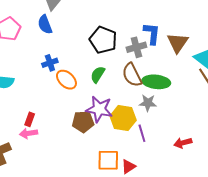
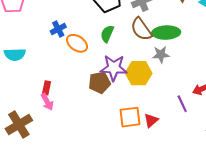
pink arrow: (28, 133) -> (47, 102), turned -102
purple line: (142, 133) -> (182, 104), moved

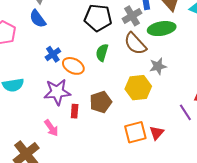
green ellipse: (166, 33) -> (162, 29), moved
purple star: (114, 68) -> (57, 92), moved
red rectangle: (46, 88) -> (75, 111), moved

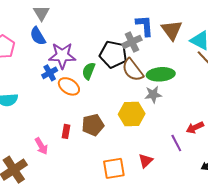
black pentagon: (98, 18) -> (113, 54), moved
green ellipse: (162, 29) -> (161, 74), moved
green semicircle: (102, 53) -> (89, 71), moved
purple star: (57, 92) -> (62, 56), moved
orange square: (135, 132) -> (114, 168), moved

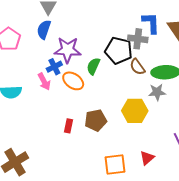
blue semicircle: (38, 36) -> (44, 30), turned 48
gray cross: (132, 42) -> (138, 39), turned 30
brown semicircle: (133, 70) -> (137, 67), size x0.7
pink arrow: (41, 146) -> (44, 82), moved

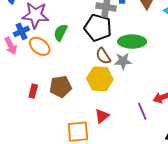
black pentagon: (119, 51) -> (98, 28), moved
brown semicircle: (137, 67) -> (103, 56), moved
red triangle: (147, 158) -> (102, 116), moved

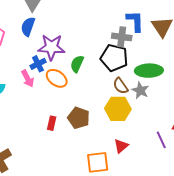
gray star: (123, 61) -> (140, 90), turned 30
brown pentagon: (60, 87) -> (79, 118), turned 30

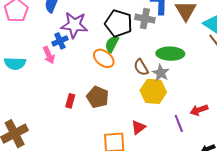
black pentagon: (114, 58) -> (119, 23), moved
green semicircle: (77, 64) -> (112, 44), moved
orange ellipse: (57, 78) -> (104, 58), moved
yellow hexagon: (118, 109) -> (153, 91), moved

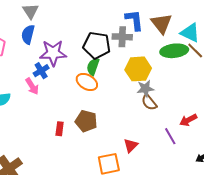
green ellipse: (170, 54) -> (174, 51), moved
brown semicircle: (141, 67) -> (149, 102), moved
gray star: (161, 73) -> (145, 89), turned -30
yellow hexagon: (153, 91) -> (138, 69), moved

